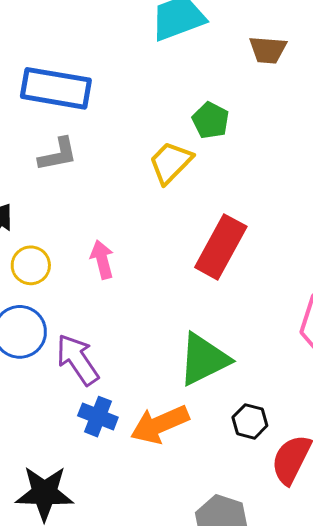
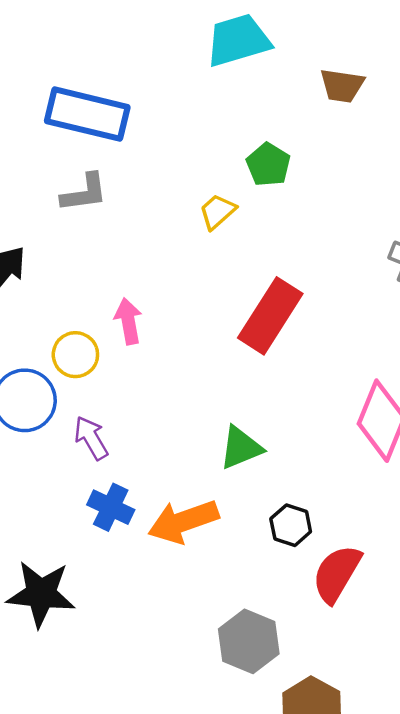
yellow trapezoid: (171, 163) -> (217, 212), size x0.7
yellow circle: (31, 265) -> (75, 355), moved
green triangle: (204, 359) -> (241, 448), size x0.7
purple arrow: (78, 360) -> (91, 438), size x0.7

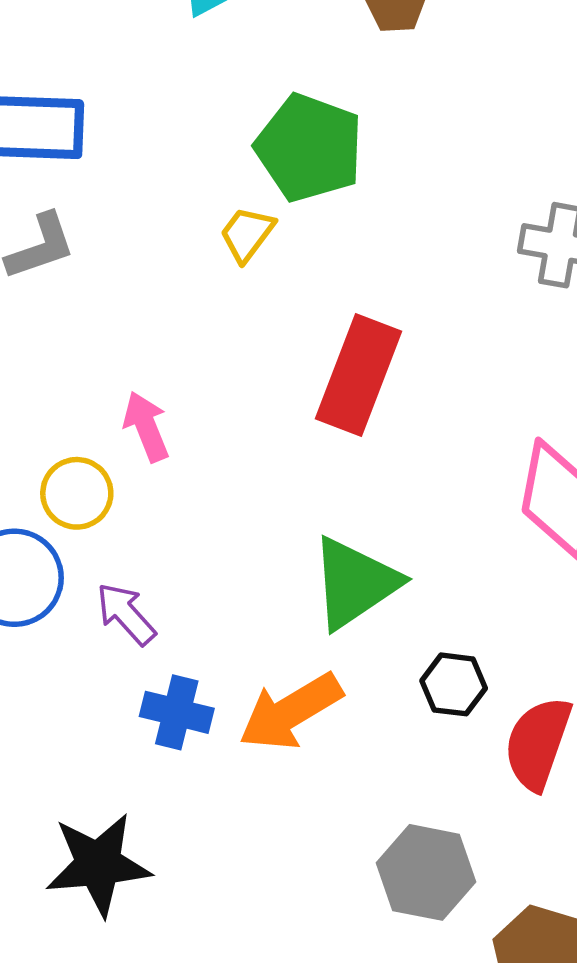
green pentagon: (268, 165) -> (309, 148), size x1.6
green triangle: (241, 448) -> (355, 583), size x1.4

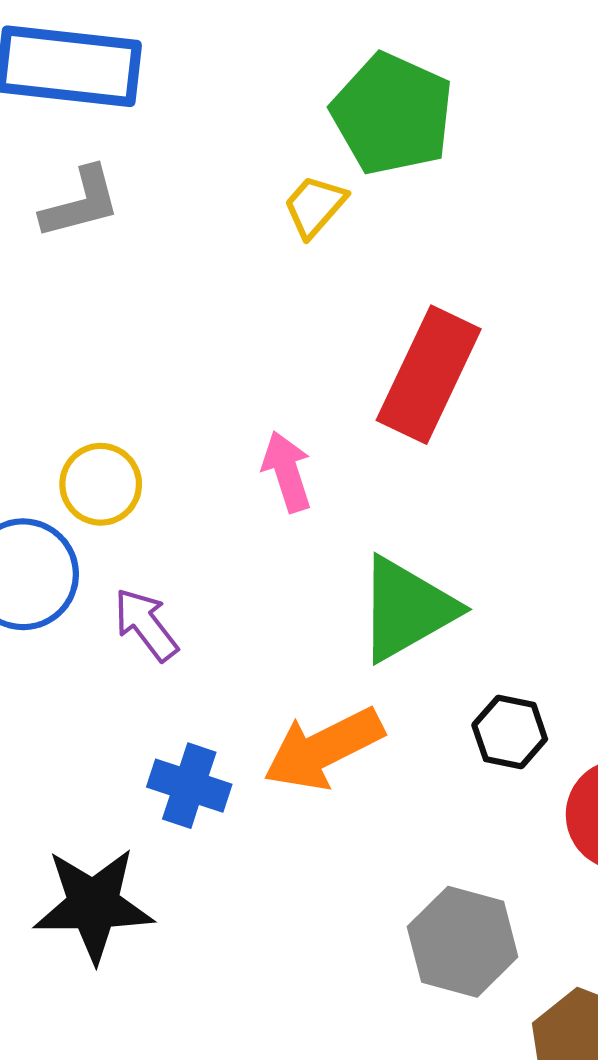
pink arrow: (146, 427) -> (287, 472), moved
blue cross: (177, 712) -> (189, 786), moved

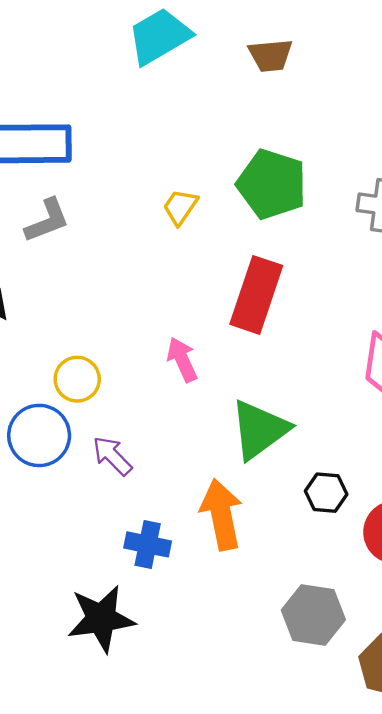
green pentagon: (392, 114) -> (272, 184), moved
orange arrow: (323, 749) -> (221, 515), turned 112

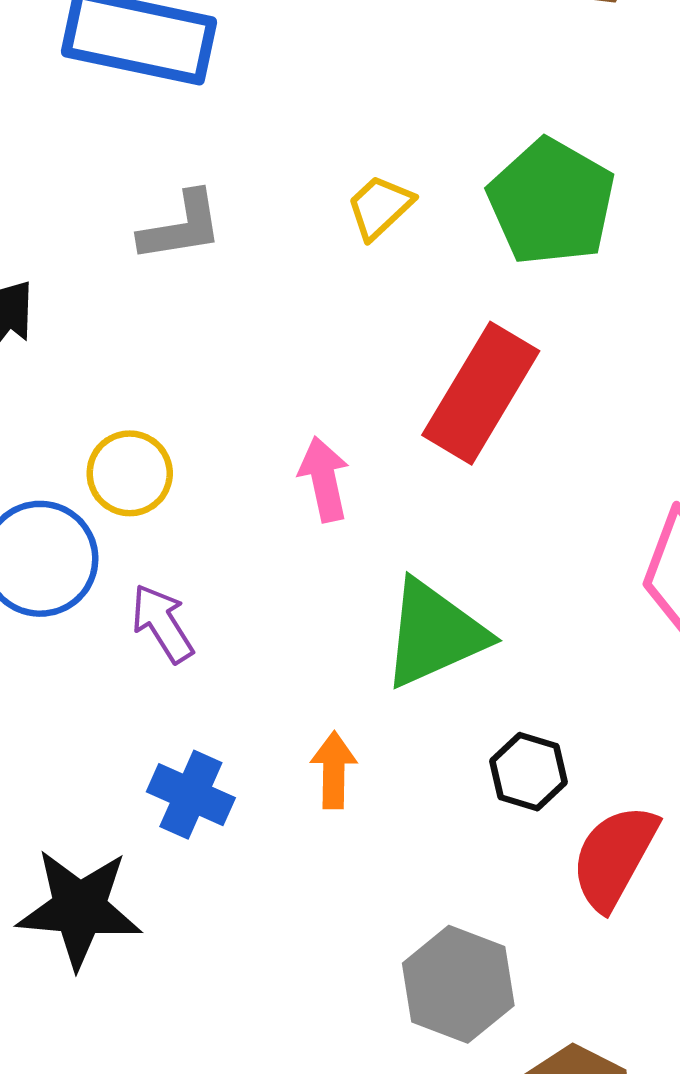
gray L-shape: (47, 221) -> (181, 227), moved
orange arrow: (221, 515) -> (334, 770), size x0.6

